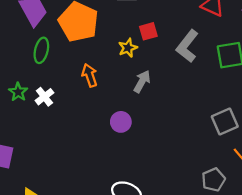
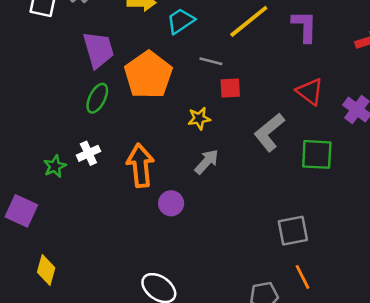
red square: (148, 31) -> (230, 88), moved
orange arrow: (90, 75) -> (140, 166), moved, size x1.5
green star: (18, 92) -> (55, 166), moved

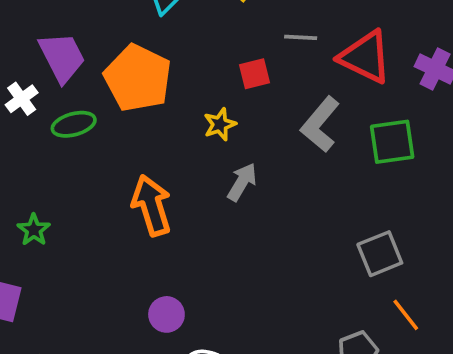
gray line: (211, 61) -> (301, 37), moved
red triangle: (310, 92) -> (365, 57), size x1.4
green ellipse: (97, 98) -> (74, 124), turned 60
white cross: (88, 153) -> (22, 99), moved
purple circle: (171, 203) -> (166, 314), moved

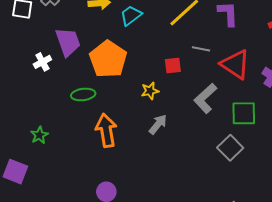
green ellipse: (74, 124) -> (83, 94), moved
gray square: (380, 254) -> (230, 148), moved, turned -30

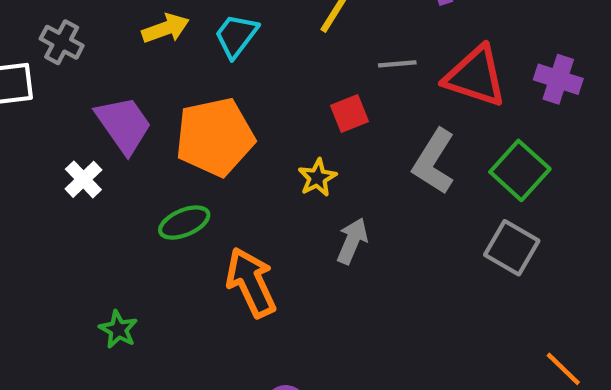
orange pentagon: (108, 59) -> (215, 137), turned -30
green square: (244, 113) -> (520, 170), turned -32

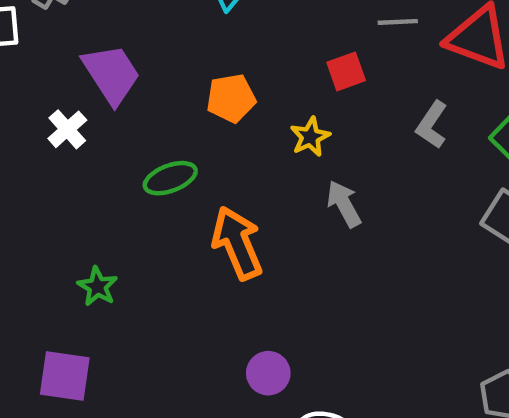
orange pentagon: (215, 137) -> (231, 98), moved, size x0.6
gray L-shape: (434, 162) -> (432, 125), size x0.7
gray arrow: (352, 241) -> (344, 204), turned -54

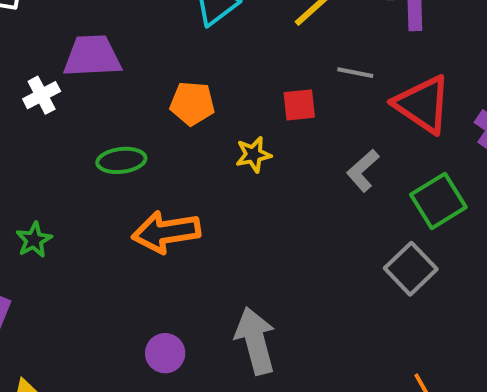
purple trapezoid: (111, 74) -> (92, 56), turned -74
gray arrow: (344, 204) -> (255, 341), moved, size x1.5
orange arrow: (237, 243) -> (166, 232), turned -90

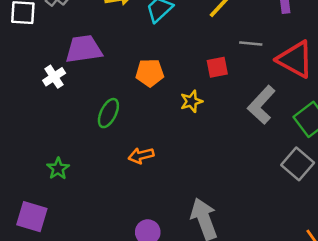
green ellipse: (121, 160) -> (108, 113), turned -52
gray L-shape: (363, 170) -> (261, 105), size x1.4
orange arrow: (166, 232) -> (141, 156), size x0.6

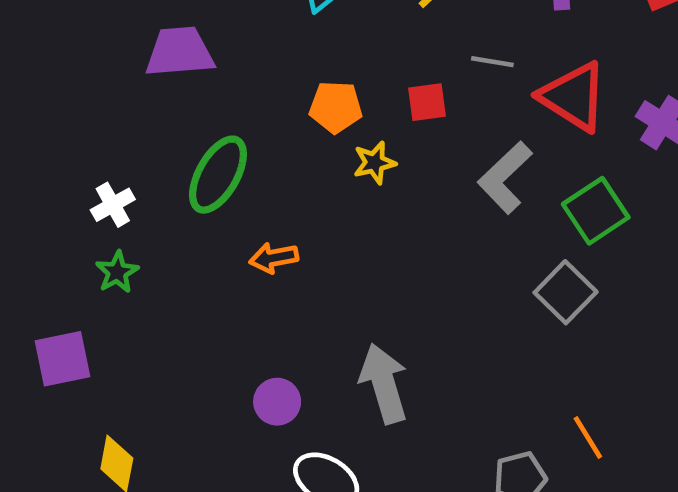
orange pentagon: (150, 73) -> (336, 107), moved
white cross: (54, 77) -> (113, 205), moved
green ellipse: (108, 113) -> (218, 175), size x1.4
purple square: (32, 217) -> (63, 359), turned -32

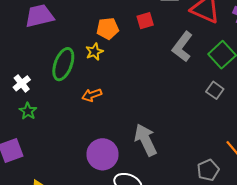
yellow star: (374, 163) -> (94, 52), moved
gray square: (566, 292) -> (215, 90), size x0.7
purple circle: (277, 402) -> (103, 154), size x1.6

